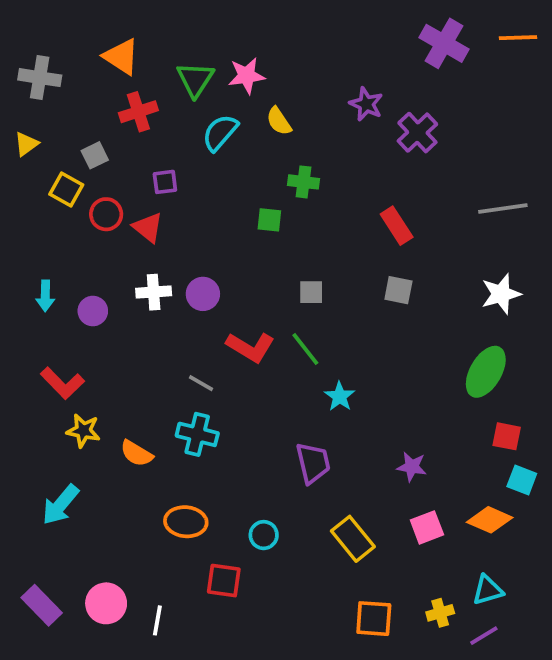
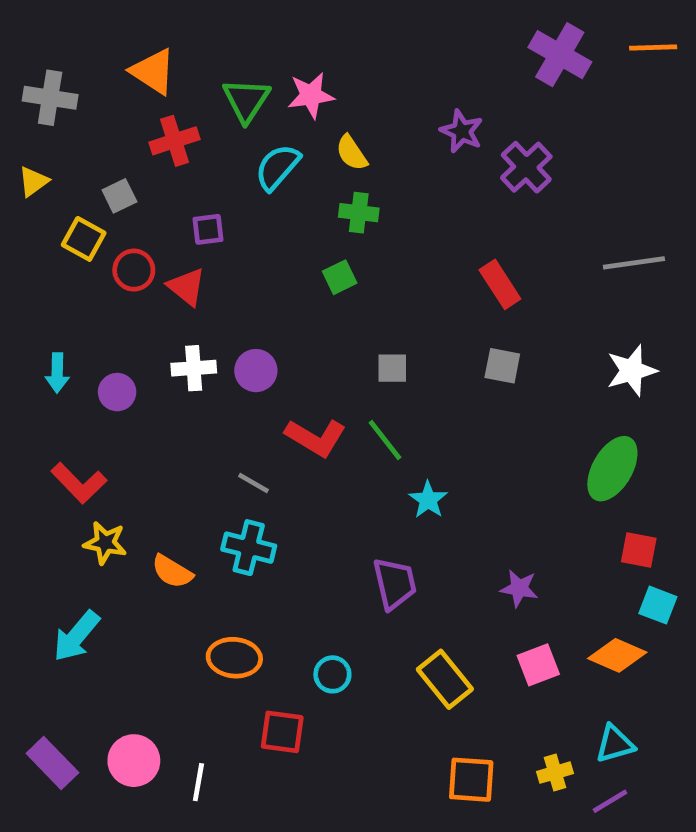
green cross: (304, 182) -> (359, 213), moved
green square: (269, 220) -> (340, 277), turned -32

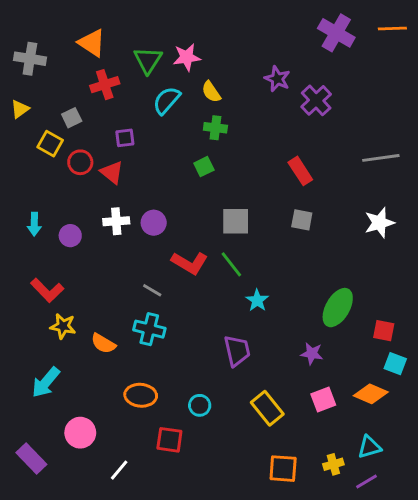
gray square: (392, 368) -> (236, 221), size x1.5
green ellipse: (612, 469) -> (338, 308), moved
pink circle: (134, 761) -> (80, 433), moved
white line: (198, 782) -> (119, 470), turned 30

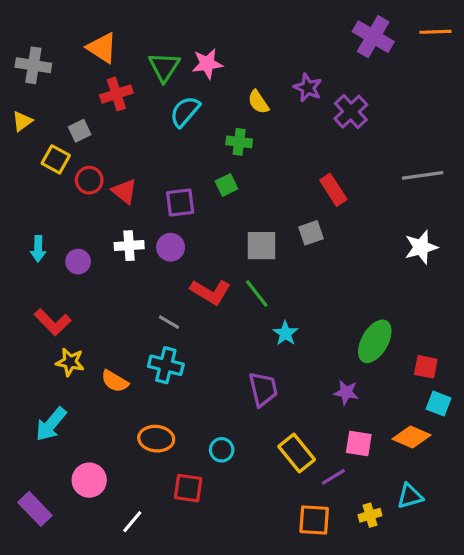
yellow semicircle: (211, 92) -> (258, 102), moved
purple square: (125, 138) -> (180, 203), moved, size x1.4
gray square: (302, 220) -> (311, 233), moved, turned -30
pink square: (323, 400) -> (359, 443), turned 30
purple line: (366, 482) -> (333, 477), moved

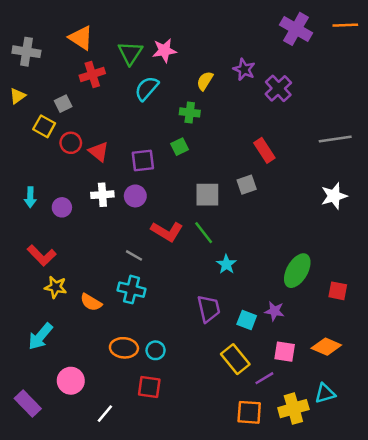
yellow semicircle: (258, 102) -> (205, 81), turned 66
cyan square: (439, 404) -> (247, 320), moved
cyan circle: (222, 450) -> (156, 350), moved
yellow cross: (370, 515) -> (293, 409), size x1.6

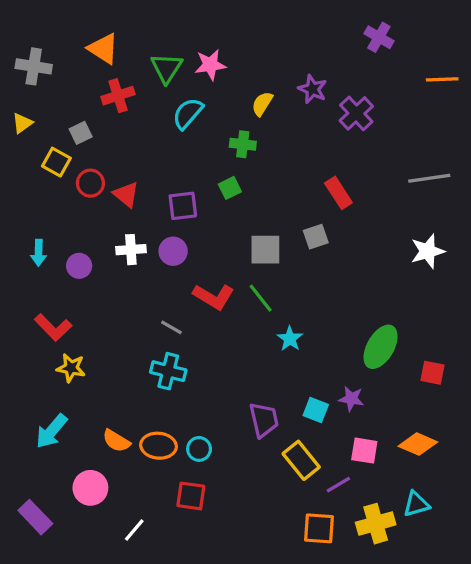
orange line: (345, 25) -> (442, 79), moved
purple cross: (296, 29) -> (379, 37), size x0.7
orange semicircle: (91, 302) -> (116, 441), moved
purple trapezoid: (209, 309) -> (264, 420), moved

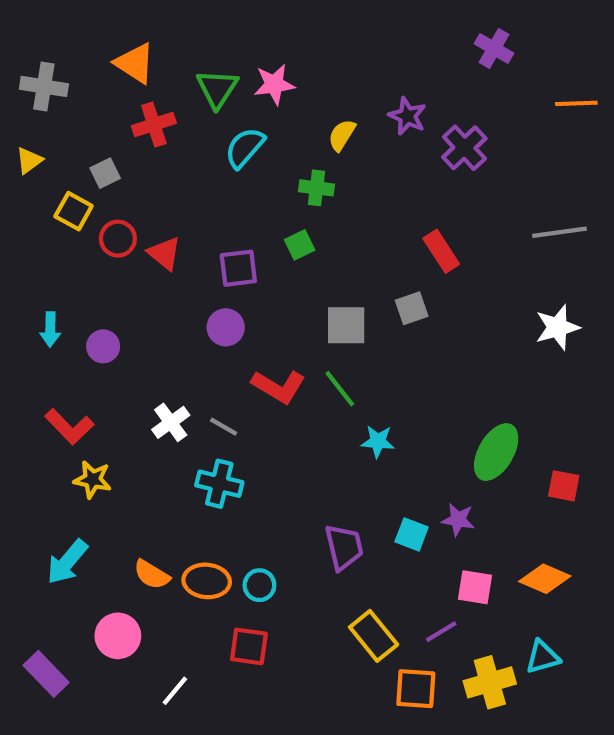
white cross: (131, 250) -> (171, 422), moved, turned -32
cyan star: (290, 339) -> (378, 441), turned -30
yellow rectangle: (301, 460) -> (374, 636), moved

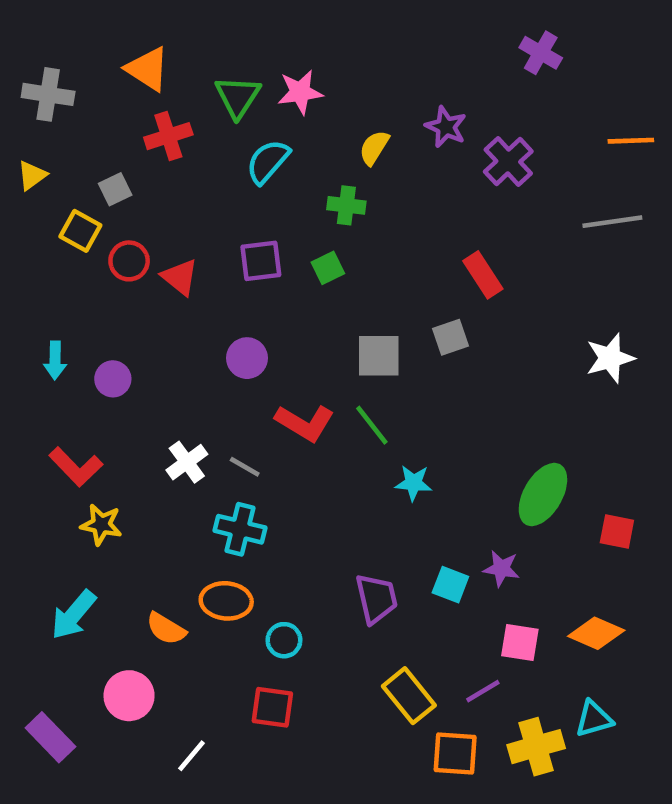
orange line: (576, 103) -> (631, 141), moved
gray line: (560, 232) -> (612, 222), moved
purple square: (238, 268) -> (261, 261), moved
orange ellipse: (207, 581) -> (226, 601), moved

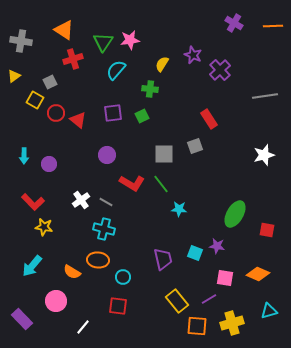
orange line: (631, 141) -> (273, 26), moved
cyan triangle: (594, 719) -> (269, 311), moved

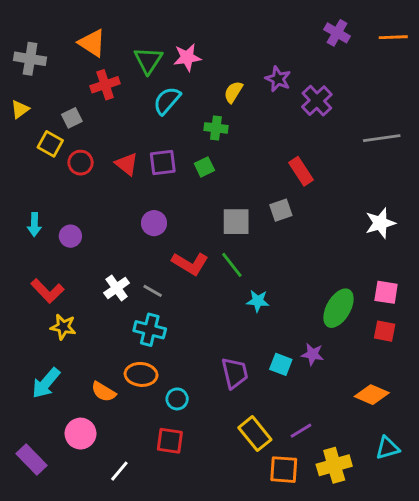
red triangle: (78, 120) -> (127, 164), moved
pink square: (225, 278) -> (386, 292), moved

